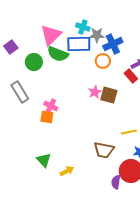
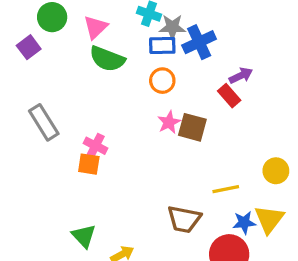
pink triangle: (51, 35) -> (96, 27), size x0.7
blue rectangle: (79, 44) -> (162, 46), moved, size x0.7
orange circle: (103, 61) -> (162, 81), moved
green circle: (34, 62) -> (52, 17), moved

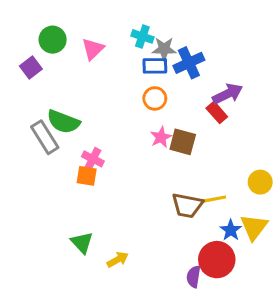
green semicircle: (107, 59) -> (63, 122), moved
purple arrow: (241, 76) -> (228, 94), size x1.4
brown trapezoid: (184, 219) -> (187, 205), moved
blue star: (244, 223) -> (231, 230), turned -30

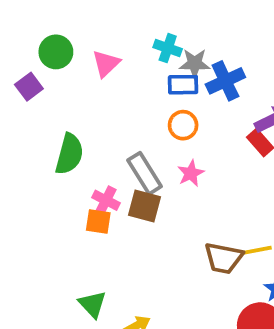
green semicircle: (63, 122) -> (69, 154), turned -96
gray rectangle: (45, 137) -> (145, 173), moved
brown square: (183, 142) -> (145, 206), moved

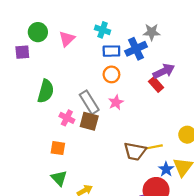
gray star: (195, 63) -> (152, 32), moved
purple square: (29, 87) -> (22, 52), turned 32
orange square: (98, 221) -> (58, 148), moved

